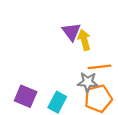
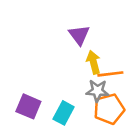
yellow arrow: (84, 40) -> (93, 62), moved

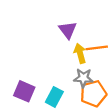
orange line: (110, 74) -> (97, 48), moved

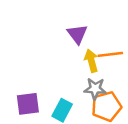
purple square: (24, 91) -> (28, 104), turned -30

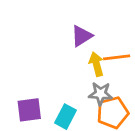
purple triangle: (77, 34) -> (82, 36), turned 35

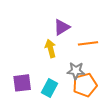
yellow arrow: (96, 64) -> (50, 48), moved

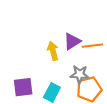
purple triangle: (62, 27) -> (72, 41), moved

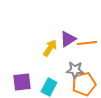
yellow arrow: (53, 51) -> (50, 48), turned 48

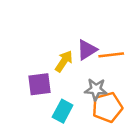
purple square: (22, 82) -> (40, 84), moved

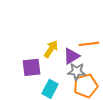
purple triangle: (87, 50) -> (71, 56), moved

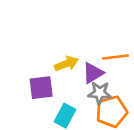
yellow arrow: (51, 49) -> (66, 64), turned 36

